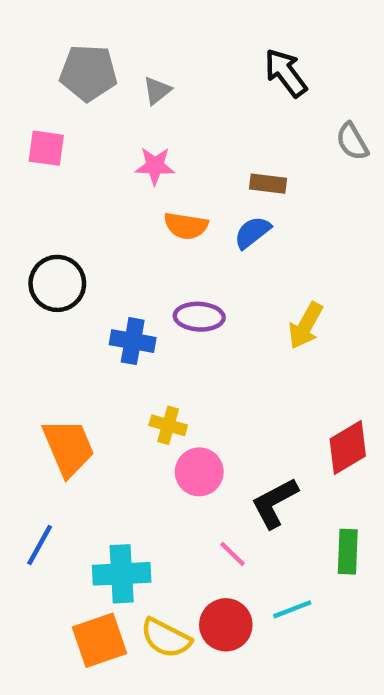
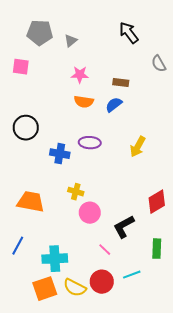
pink star: (155, 166) -> (80, 75), moved
orange trapezoid: (68, 447) -> (31, 202), turned -56

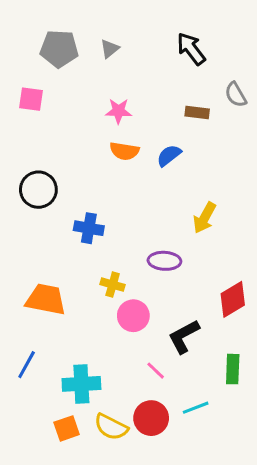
gray triangle: (71, 41) -> (110, 49), moved
brown rectangle: (121, 83) -> (197, 112), moved
purple ellipse: (90, 143) -> (164, 261), moved
orange square: (45, 289) -> (67, 428), size x0.7

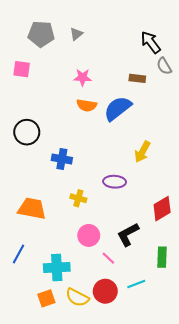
black arrow: (191, 49) -> (151, 42), moved
blue semicircle: (169, 156) -> (118, 108), size x1.6
pink circle: (133, 316) -> (89, 235), moved

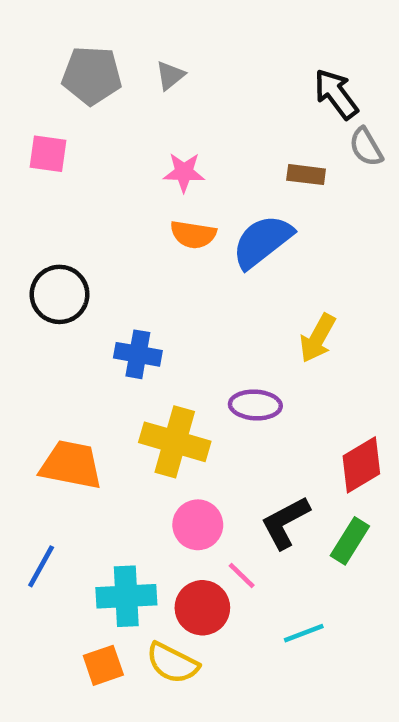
yellow cross: (78, 198) -> (175, 442), size x1.8
green rectangle: (162, 257) -> (350, 541), moved, turned 30
red circle: (105, 291) -> (202, 608), moved

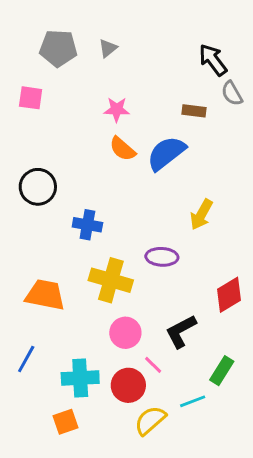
orange semicircle: (193, 234) -> (122, 149), turned 32
green rectangle: (350, 541) -> (222, 371), moved
yellow semicircle: (172, 663) -> (150, 420), moved, turned 112

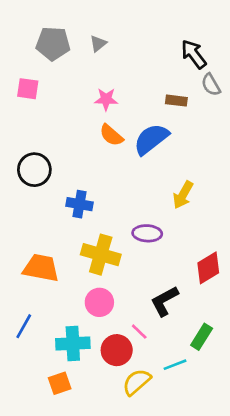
pink circle: (125, 333) -> (99, 302), moved

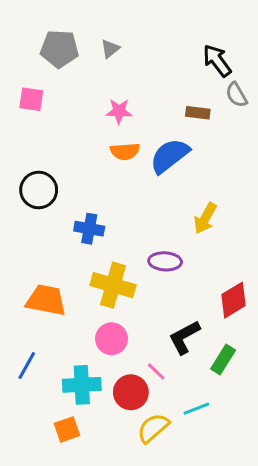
orange semicircle: (111, 135) -> (125, 151), turned -45
green rectangle: (202, 337) -> (223, 360), moved

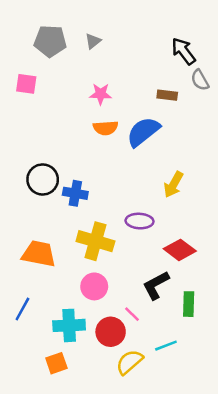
black circle: (39, 190) -> (43, 179), moved
red diamond: (233, 300) -> (180, 250), moved, turned 68
green rectangle: (223, 360) -> (189, 304), turned -30

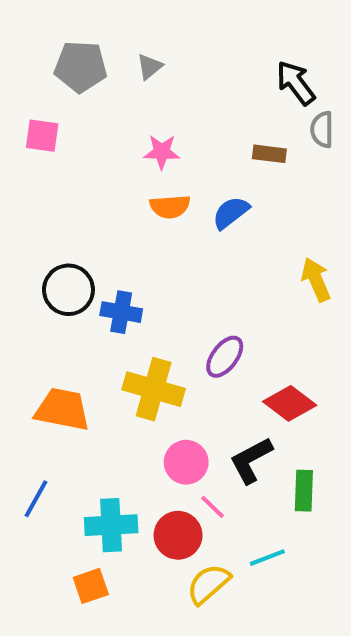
gray semicircle: (200, 80) -> (322, 130), turned 30
blue semicircle: (143, 132) -> (231, 213), size x0.7
yellow arrow: (173, 185) -> (316, 280), moved, turned 128
purple ellipse: (140, 221) -> (225, 357), turned -56
pink circle: (94, 286) -> (186, 462), moved

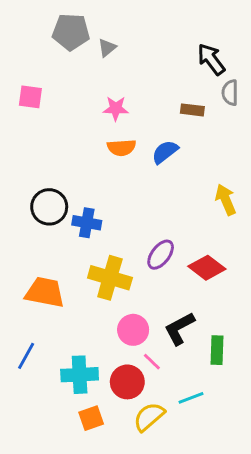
gray pentagon: (81, 67) -> (71, 32), moved
red diamond: (290, 403) -> (207, 268), moved
orange square: (91, 586) -> (91, 418), moved

